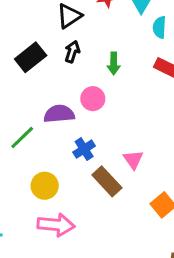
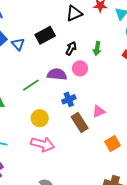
black arrow: (72, 52) -> (71, 48), moved
pink triangle: (133, 160) -> (99, 112), turned 32

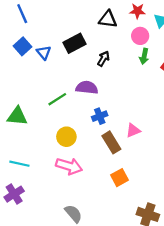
black triangle: (74, 13) -> (108, 19), turned 30
green arrow: (97, 49) -> (144, 56), moved
pink circle: (80, 68) -> (140, 36), moved
orange square: (113, 144) -> (120, 178), moved

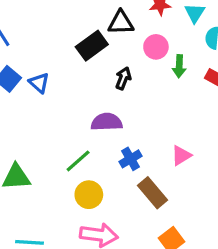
pink circle: (140, 36) -> (156, 47), moved
black rectangle: (74, 43) -> (92, 46), moved
green line: (57, 99) -> (78, 161), moved
pink triangle: (133, 131) -> (181, 155), moved

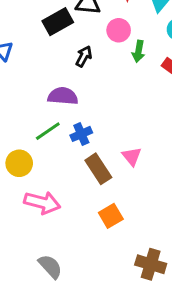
pink triangle: (181, 155) -> (132, 156), moved, turned -45
green line: (78, 161) -> (48, 131), moved
yellow circle: (89, 195) -> (19, 163), moved

